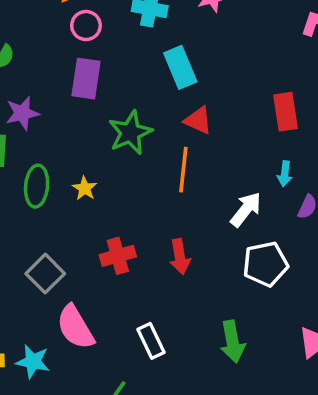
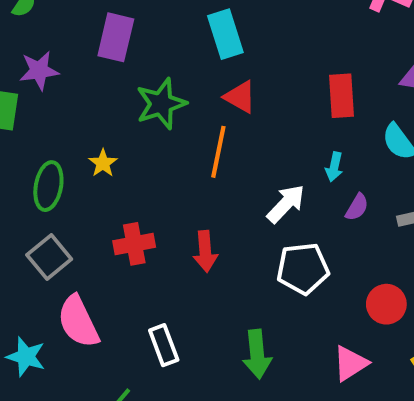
green ellipse: (37, 186) -> (48, 186), moved

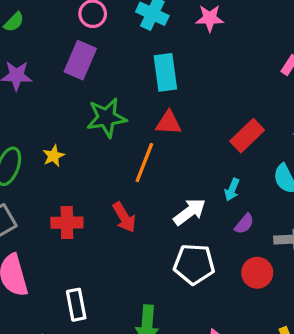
red rectangle: (342, 96) -> (247, 136), turned 40
red triangle: (240, 97) -> (169, 123), turned -36
red arrow: (205, 251) -> (124, 217), moved, turned -36
red circle: (386, 304) -> (257, 273), moved

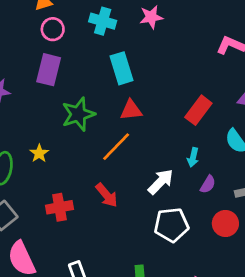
orange line: (144, 162) -> (116, 147), turned 32

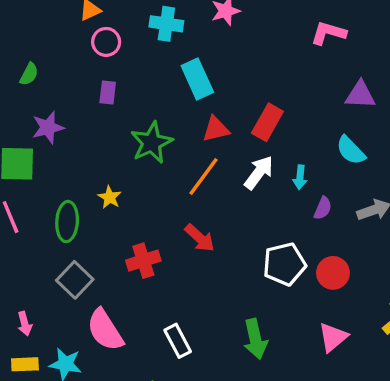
purple rectangle: (49, 70) -> (108, 93), size x0.6
red rectangle: (198, 110) -> (267, 122), moved
white arrow: (161, 182) -> (259, 173), moved
red circle: (225, 223) -> (333, 273), moved

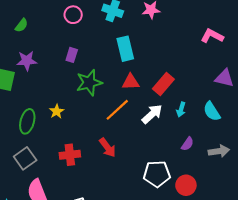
purple rectangle: (108, 93) -> (72, 55), moved
cyan arrow: (300, 177) -> (181, 109), moved

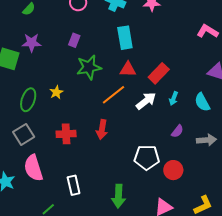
red arrow: (107, 147) -> (102, 129), turned 42

